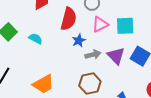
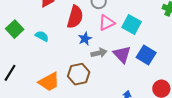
cyan square: (125, 26) -> (132, 24), turned 30
brown hexagon: (90, 83) -> (79, 74), moved

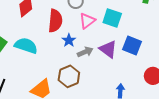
cyan semicircle: (42, 36) -> (26, 46), size x1.6

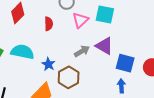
red semicircle: (55, 21) -> (49, 24), size x0.6
blue star: (69, 40) -> (48, 64), moved
blue square: (132, 45) -> (125, 63), moved

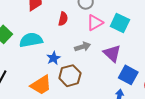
gray arrow: (82, 51) -> (83, 47), moved
cyan semicircle: (22, 52) -> (31, 40), turned -35

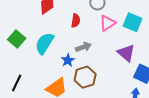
cyan semicircle: (31, 40) -> (45, 43), turned -45
gray arrow: (83, 47) -> (83, 47), moved

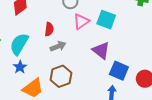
red semicircle: (76, 21) -> (49, 29), moved
blue star: (68, 60) -> (20, 67), moved

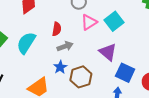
cyan square: (106, 20) -> (114, 21), turned 30
blue star: (20, 67) -> (60, 67), moved
brown hexagon: (61, 76) -> (81, 77), moved

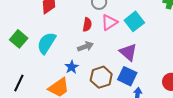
red semicircle: (57, 29) -> (87, 25), moved
blue star: (60, 67) -> (72, 67), moved
blue square: (125, 73) -> (127, 76), moved

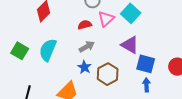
red semicircle: (87, 25) -> (85, 25), turned -104
blue star: (72, 67) -> (84, 67), moved
blue square: (127, 76) -> (146, 64), moved

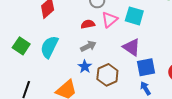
cyan square: (131, 13) -> (134, 16), turned -30
blue square: (146, 64) -> (146, 67), turned -30
blue arrow: (146, 85) -> (145, 88), turned -32

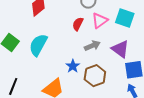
red semicircle: (88, 24) -> (78, 24), turned -56
gray arrow: (88, 46) -> (92, 46), moved

